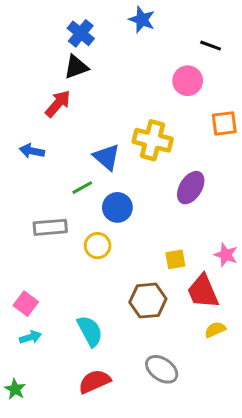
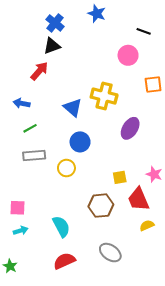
green line: (82, 188) -> (30, 128), moved
pink square: (26, 304) -> (17, 208), turned -35

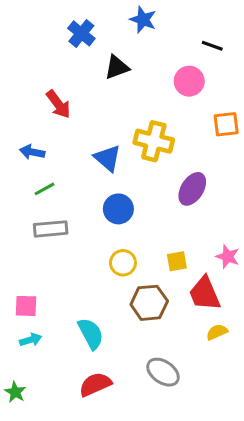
black triangle: (52, 46) -> (117, 67), moved
red arrow: (39, 71) -> (58, 104), turned 102
yellow circle: (66, 168) -> (123, 263), moved

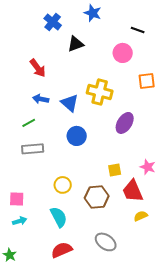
blue arrow: (32, 152) -> (41, 99), moved
yellow circle: (123, 263) -> (63, 185), moved

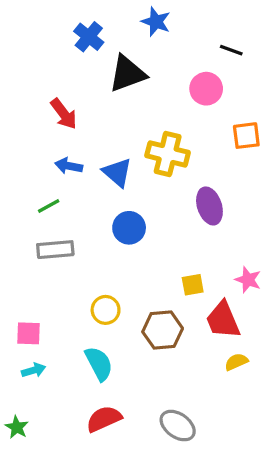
black triangle: (76, 44) -> (127, 74), size x1.4
purple ellipse: (125, 123) -> (209, 206), turned -50
gray ellipse: (106, 242) -> (178, 426), moved

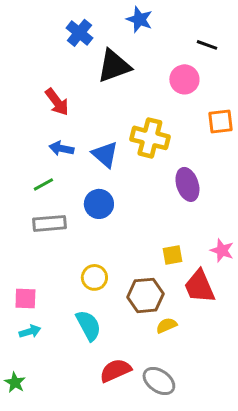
blue circle: (129, 228) -> (99, 204), moved
yellow semicircle: (236, 362) -> (166, 325), moved
red semicircle: (104, 419) -> (115, 370), moved

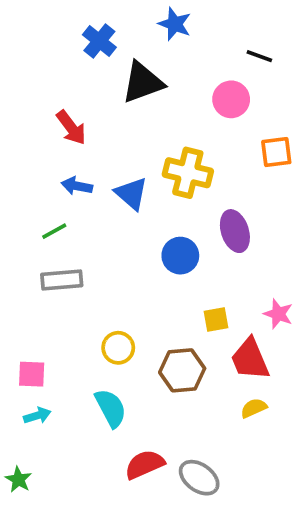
blue circle: (99, 204) -> (180, 256), moved
yellow semicircle: (166, 325) -> (254, 408), moved

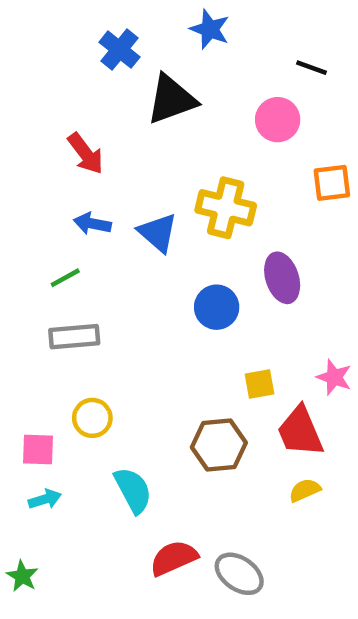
yellow circle: (118, 348) -> (92, 418), moved

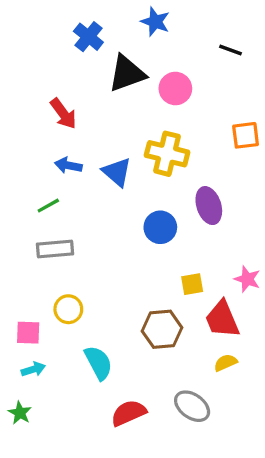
pink circle: (278, 120) -> (175, 89), moved
gray ellipse: (239, 574) -> (192, 406), moved
green star: (22, 576) -> (20, 413), moved

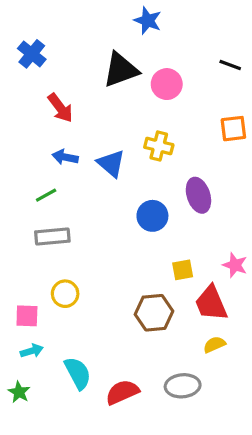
blue cross: (88, 37) -> (32, 54), moved
black line: (231, 50) -> (230, 65), moved
yellow cross: (167, 154) -> (159, 146), size x0.7
cyan semicircle: (98, 363) -> (78, 373), moved
gray ellipse: (192, 406) -> (183, 386), turned -40

